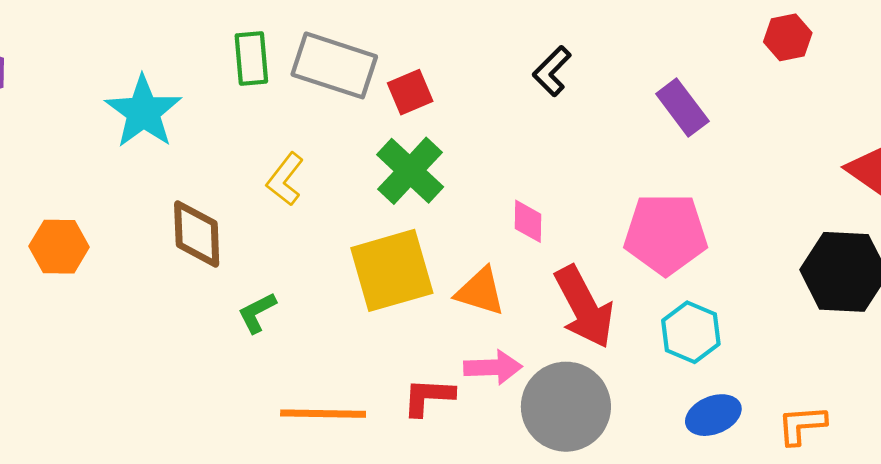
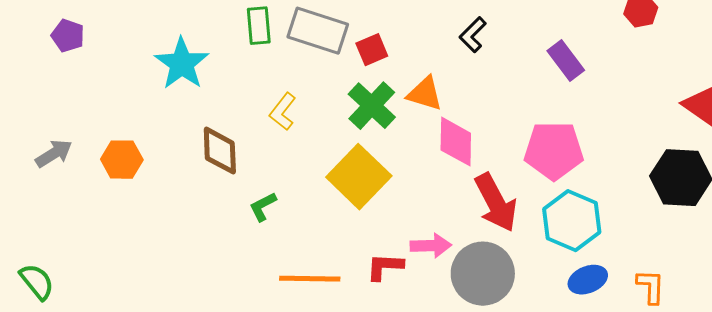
pink diamond: (528, 221) -> (456, 142), size x1.6
yellow square: (392, 270) -> (359, 177), turned -30
orange triangle: (480, 292) -> (425, 94), moved
cyan hexagon: (691, 332) -> (572, 221), size x1.4
orange L-shape: (802, 425) -> (651, 287), turned 96

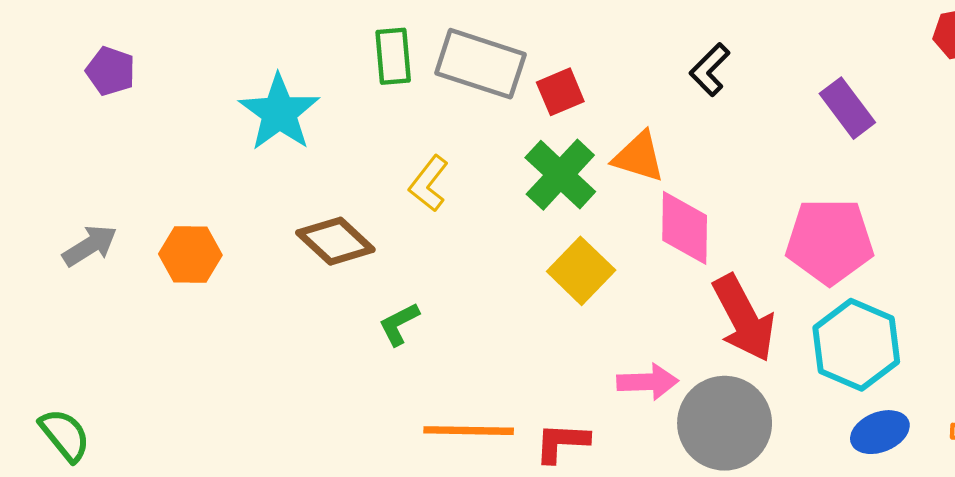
brown diamond: (220, 151) -> (335, 241), turned -45
yellow square: (359, 177) -> (581, 271), moved, size x0.7
red L-shape: (385, 267) -> (562, 442), moved

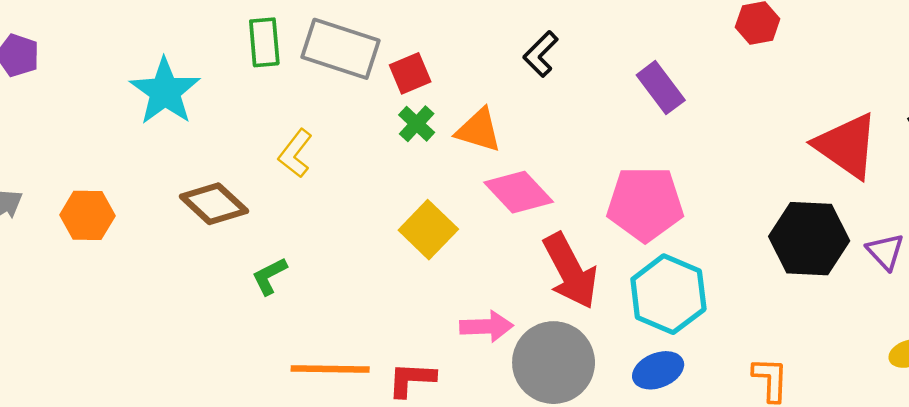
green cross: (560, 175) -> (417, 124), moved, size x0.6
pink diamond: (685, 228) -> (519, 192), turned -44
blue ellipse: (880, 432) -> (658, 370), moved

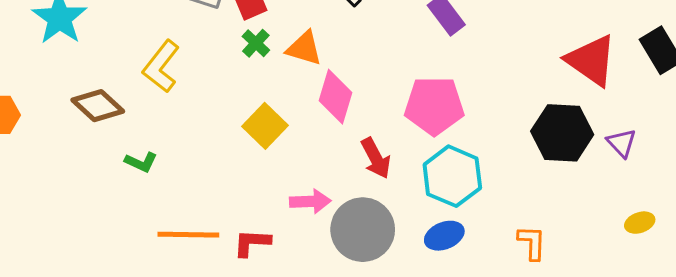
yellow L-shape: (295, 153) -> (161, 66), size x1.4
pink diamond: (519, 192) -> (335, 97), turned 60
red arrow: (570, 271) -> (376, 158), size x0.7
green L-shape: (269, 276) -> (141, 162), turned -128

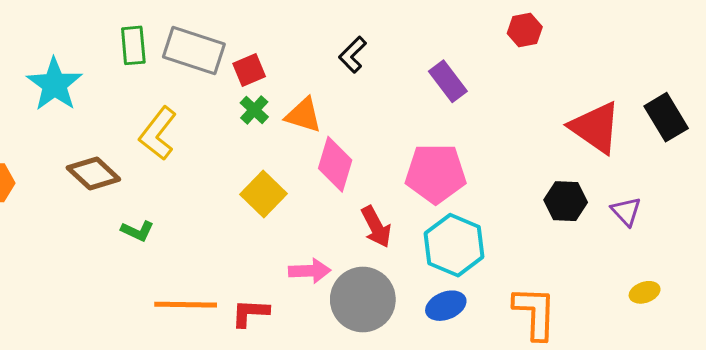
black hexagon: (562, 133) -> (566, 201), size x0.7
orange L-shape: (532, 243) -> (535, 313), size x1.5

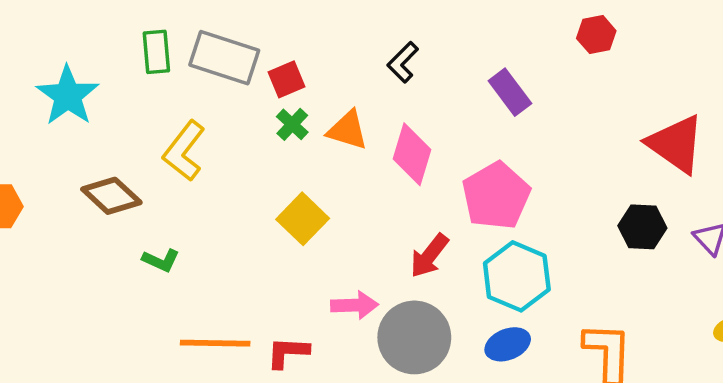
pink diamond: (335, 164) -> (412, 154), moved
pink pentagon: (436, 173) -> (496, 196), turned -30
red arrow: (376, 227) -> (429, 256), turned 66

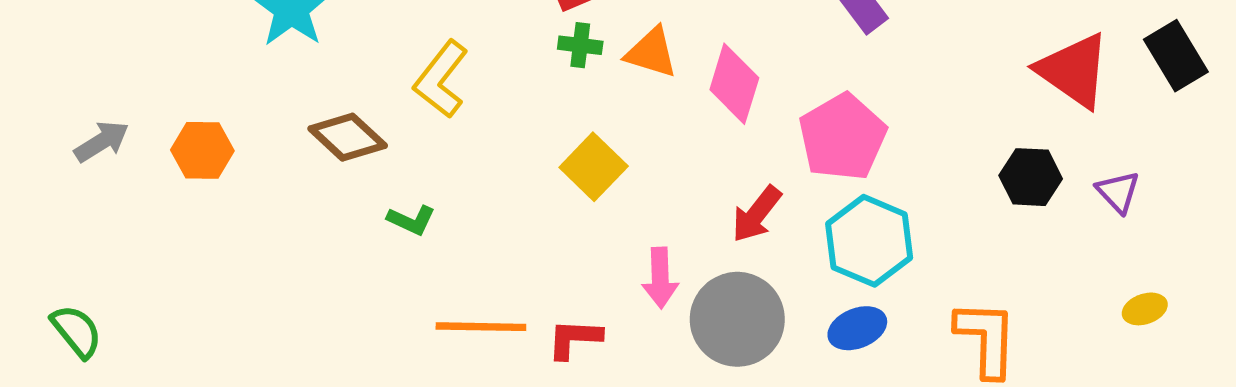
green cross: (292, 124) -> (580, 45), turned -36
pink arrow: (354, 305) -> (660, 278), turned 90

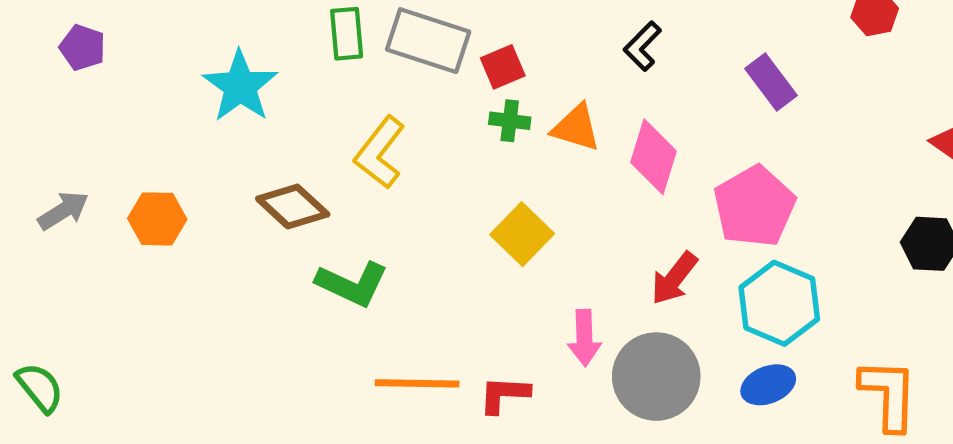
green L-shape: (411, 220) -> (352, 284), size x1.6

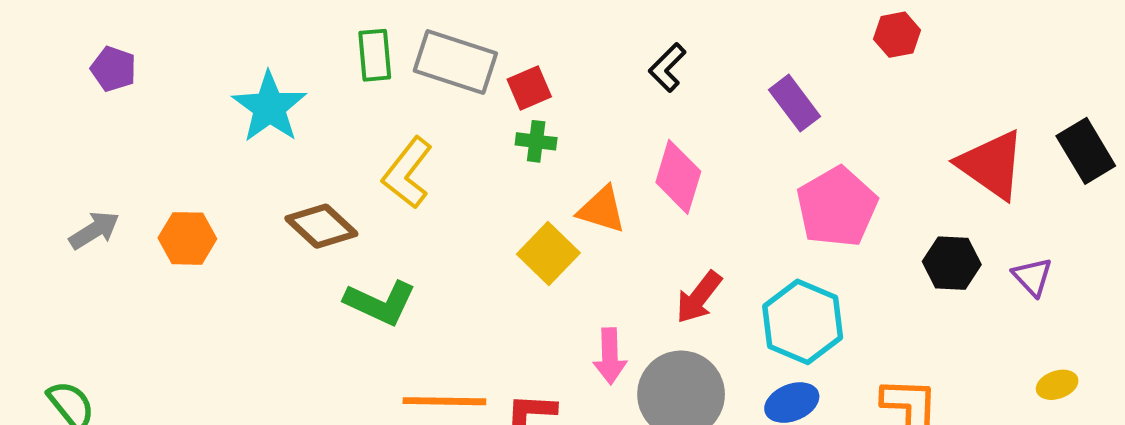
orange triangle: (576, 128) -> (602, 210), moved
pink pentagon: (754, 206) -> (837, 207), moved

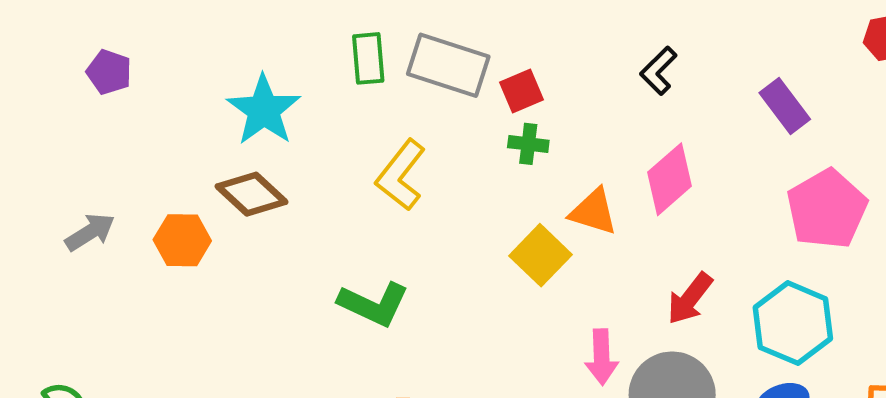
pink diamond: (678, 177) -> (669, 179), turned 32
brown diamond: (321, 226) -> (252, 194), moved

